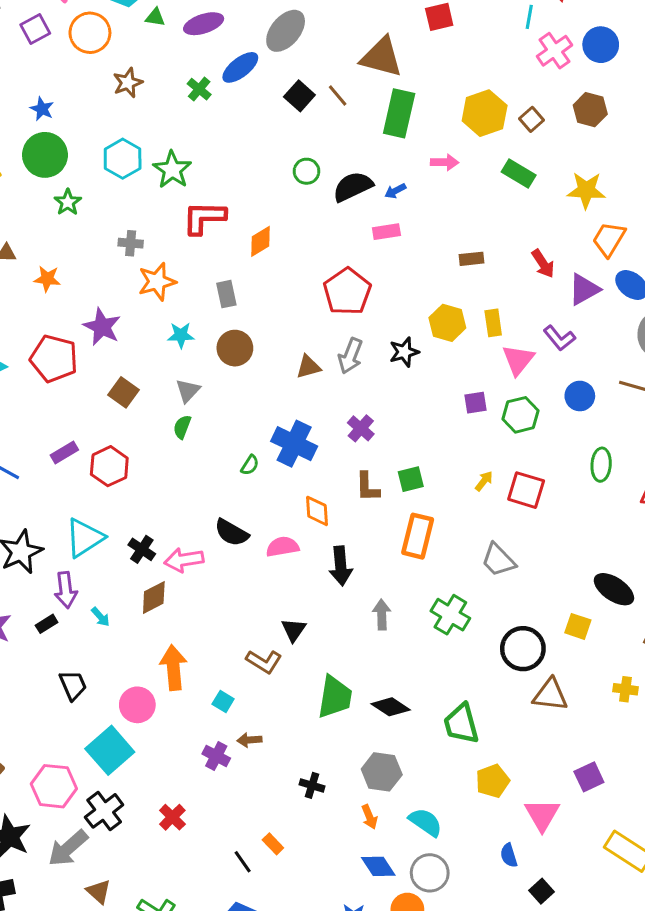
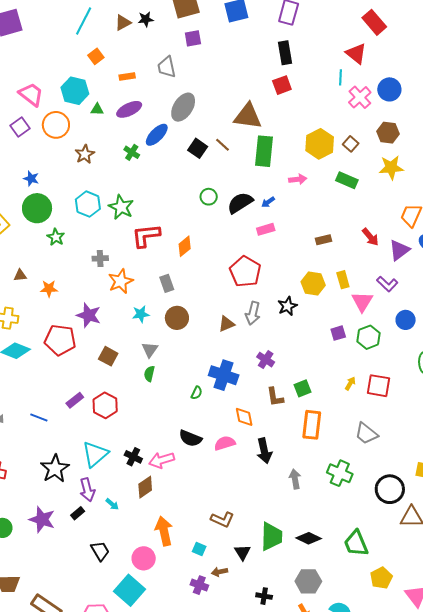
yellow star: (586, 190) -> (391, 168), moved
black triangle: (294, 630) -> (242, 552), moved

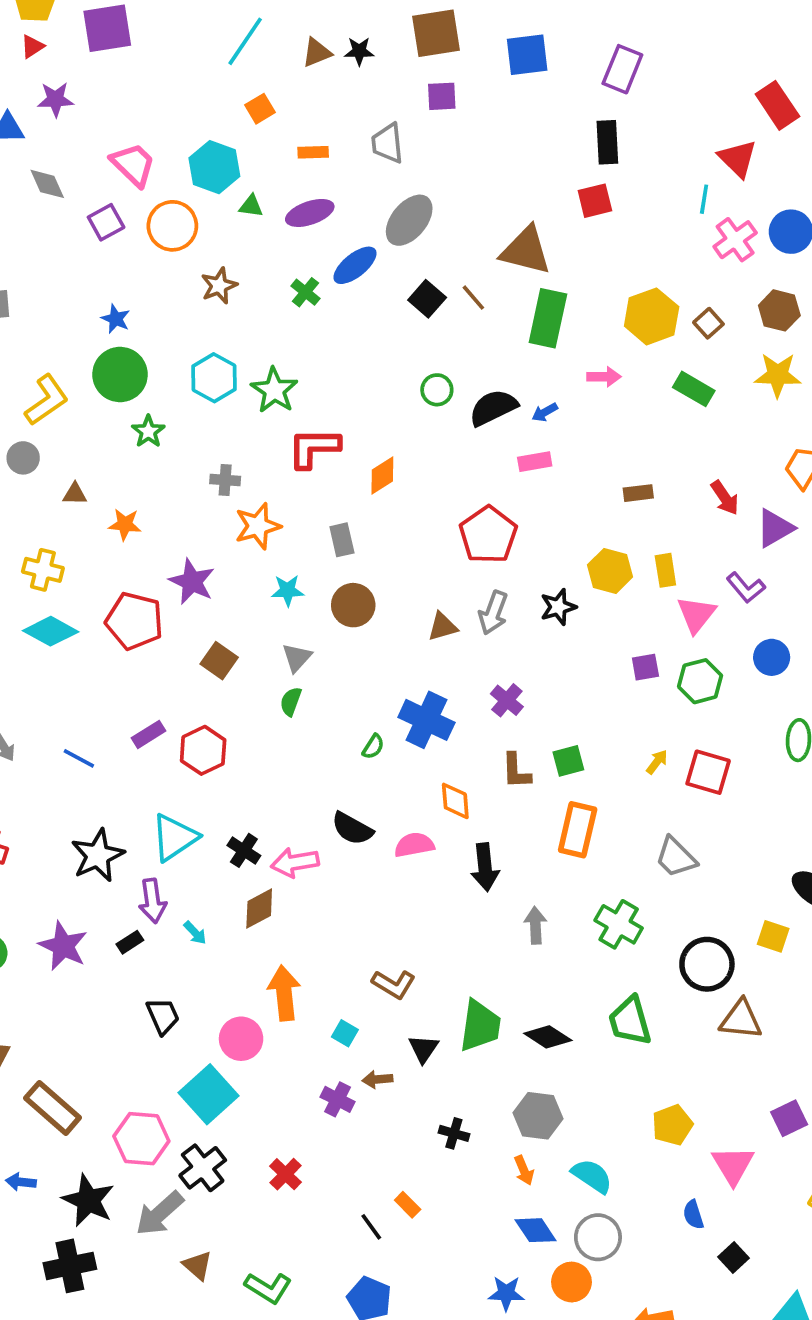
green trapezoid: (356, 543) -> (630, 1021), moved

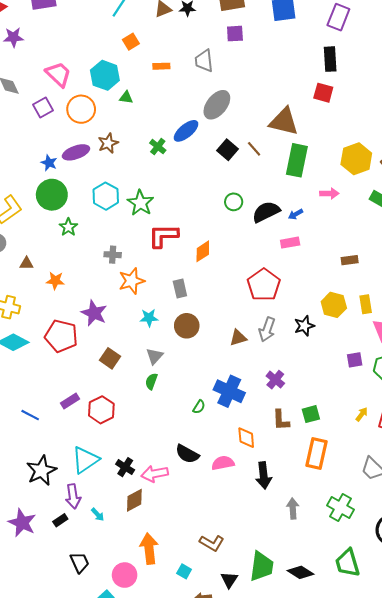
red square: (595, 201) -> (323, 93), turned 30
purple ellipse: (310, 213) -> (76, 152), moved

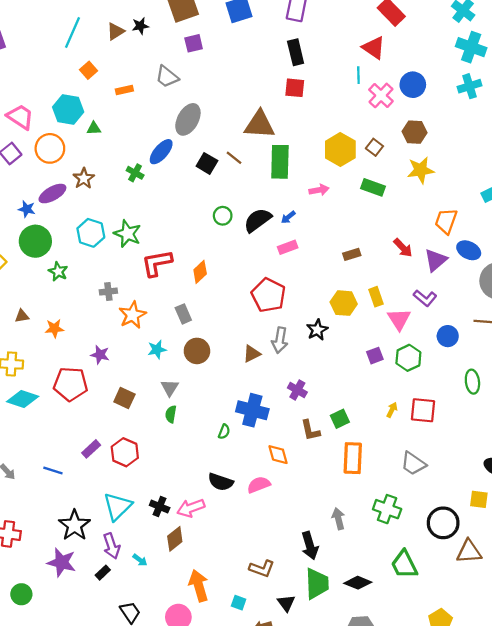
gray trapezoid: (204, 61) -> (167, 77), turned -35
purple star: (94, 313) -> (100, 355), size x0.7
black arrow: (264, 475) -> (310, 546), moved
purple star: (22, 523) -> (62, 562), moved

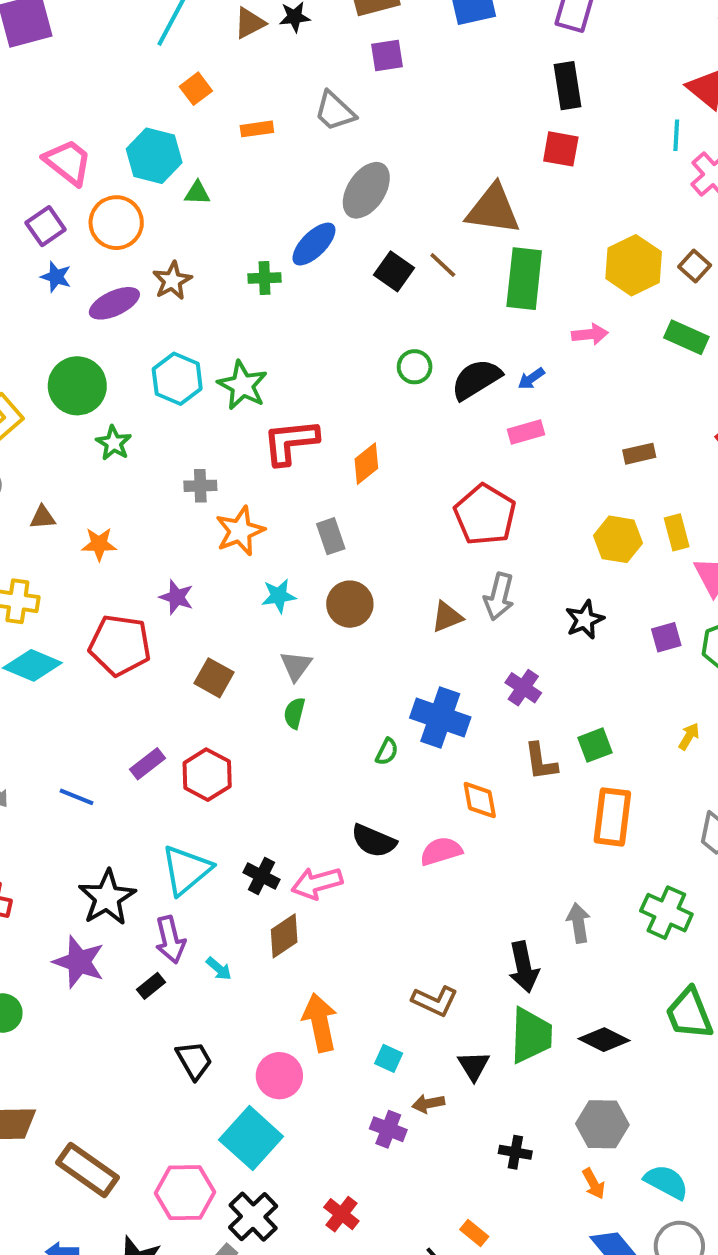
green cross: (135, 173) -> (265, 278), turned -35
blue star: (27, 209) -> (56, 277), moved
black star: (317, 330) -> (585, 620), moved

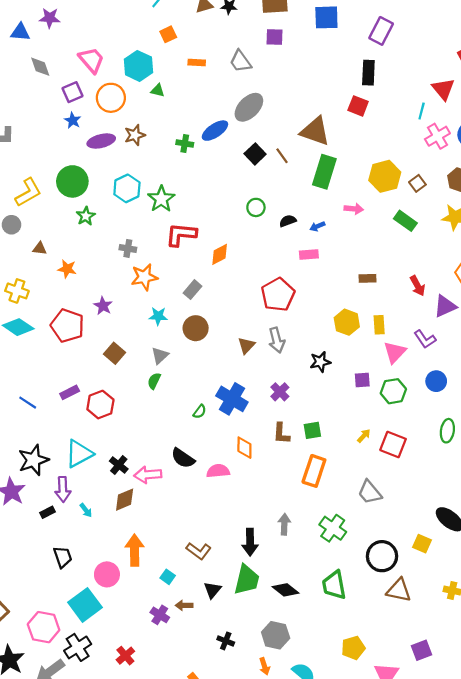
black semicircle: (476, 379) -> (288, 221), size x0.6
gray rectangle: (331, 536) -> (193, 290), turned 48
gray arrow: (499, 597) -> (277, 340), turned -40
brown triangle: (447, 617) -> (246, 345), turned -36

